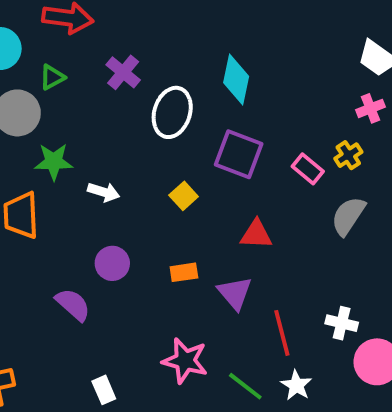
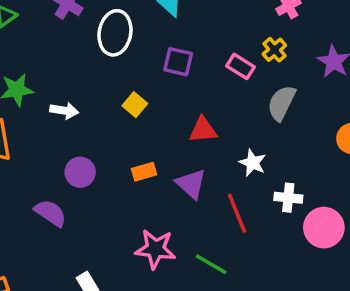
purple square: (239, 154) -> (178, 62), size x0.7
white star: (296, 385) -> (253, 163), moved

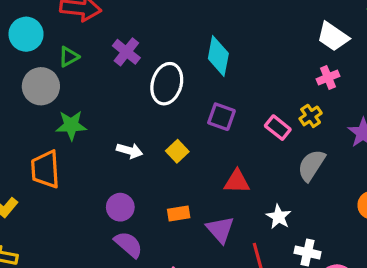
white arrow: (64, 111) -> (130, 151), moved
purple semicircle: (50, 213) -> (128, 244), moved

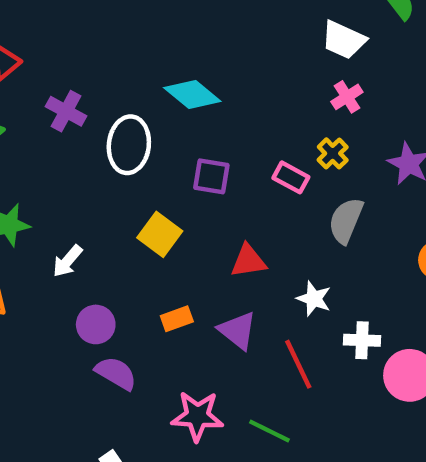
cyan diamond: (218, 56) -> (192, 94), turned -51
white arrow: (130, 151) -> (67, 261), moved, turned 125
yellow square: (177, 151) -> (160, 234), size x1.4

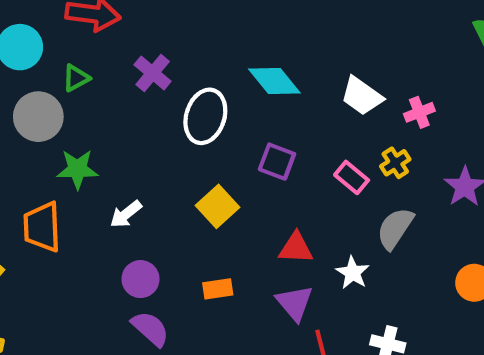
white trapezoid: (344, 40) -> (362, 96), moved
white star: (314, 299) -> (353, 273), moved
purple triangle: (238, 330) -> (295, 303), moved

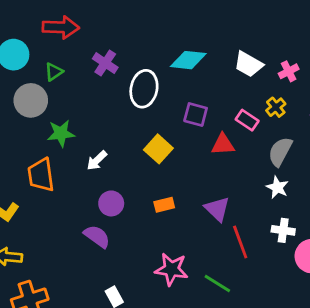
cyan diamond: (274, 81) -> (188, 60), turned -39
red triangle: (296, 248) -> (223, 145), moved
white star: (353, 273) -> (277, 187), moved
purple semicircle: (150, 329) -> (97, 236), moved

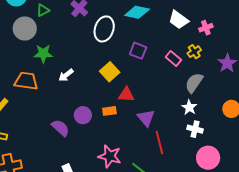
red triangle: (223, 145) -> (126, 95), moved
orange trapezoid: (41, 175) -> (26, 81), turned 100
purple circle: (111, 203) -> (83, 115), moved
white cross: (283, 230) -> (195, 129), moved

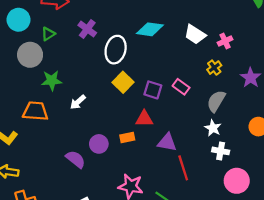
purple square: (138, 51) -> (153, 90), moved
pink rectangle: (173, 58) -> (181, 87), moved
yellow square: (110, 72) -> (123, 82), moved
purple triangle: (146, 118) -> (167, 142), turned -36

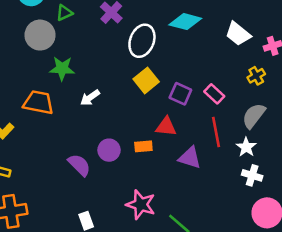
red line: (183, 168) -> (216, 132), moved

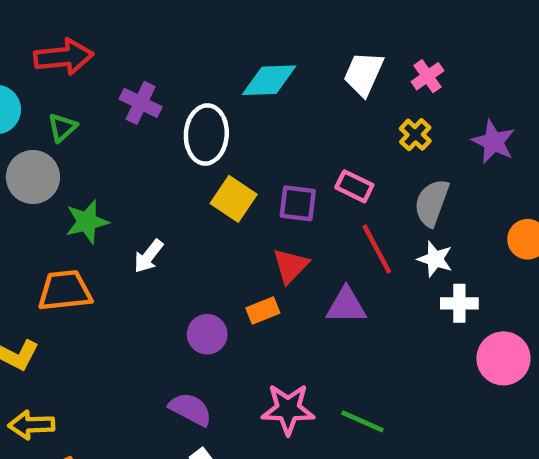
white trapezoid: (238, 34) -> (364, 74), turned 92
red triangle: (166, 127) -> (291, 266), turned -35
purple semicircle: (79, 165) -> (190, 409), moved

